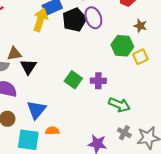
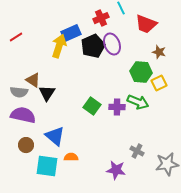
brown triangle: (14, 54) -> (33, 80), turned 42
green arrow: (119, 105) -> (138, 102), moved
blue triangle: (36, 110) -> (55, 136), turned -30
gray cross: (124, 133) -> (137, 151), moved

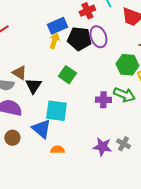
yellow arrow: (59, 46) -> (54, 41), moved, size x0.7
black pentagon: (93, 46) -> (79, 39), turned 30
green square: (92, 106) -> (67, 75), moved
cyan square: (47, 166) -> (56, 111), moved
purple star: (116, 170) -> (102, 147), moved

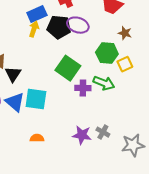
purple ellipse: (98, 37) -> (78, 25), turned -50
green square: (67, 75) -> (68, 68), moved, size x1.4
blue triangle: (41, 129) -> (15, 102), moved

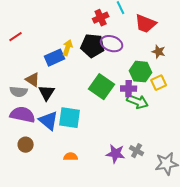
blue rectangle: (37, 14) -> (55, 58), moved
purple cross: (83, 88) -> (129, 89), moved

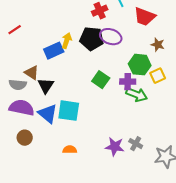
green square: (102, 87) -> (101, 80), size x0.7

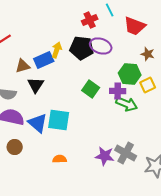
brown triangle: (32, 73) -> (23, 66), moved, turned -49
black triangle: (46, 86) -> (36, 85), moved
gray cross: (136, 144) -> (126, 153), size x1.5

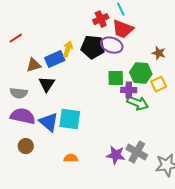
red trapezoid: (135, 26) -> (123, 29), moved
green square: (91, 89) -> (116, 78), moved, turned -36

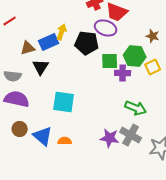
black pentagon: (93, 47) -> (87, 43), moved
green arrow: (138, 103) -> (136, 108), moved
blue triangle: (49, 122) -> (43, 136), moved

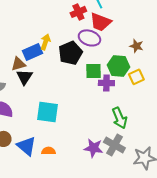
black pentagon: (87, 43) -> (70, 53), turned -30
brown triangle: (28, 48) -> (18, 64), moved
green arrow: (136, 108) -> (119, 118), turned 45

